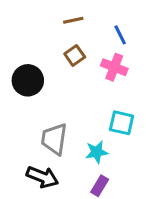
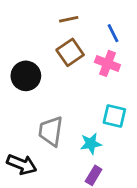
brown square: (75, 55) -> (70, 52), size x1.4
black arrow: (42, 177) -> (22, 164), moved

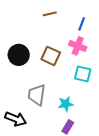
blue line: (113, 33) -> (82, 24), turned 48
brown square: (70, 52) -> (51, 56), moved, turned -30
cyan square: (114, 116) -> (83, 74), moved

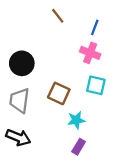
brown line: (50, 14) -> (58, 16), turned 64
brown square: (51, 56) -> (59, 93), moved
gray trapezoid: (37, 95) -> (19, 100), moved

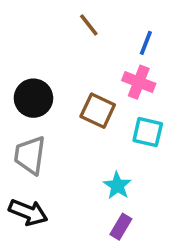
brown square: (59, 93) -> (98, 111), moved
cyan star: (76, 120) -> (117, 186), turned -30

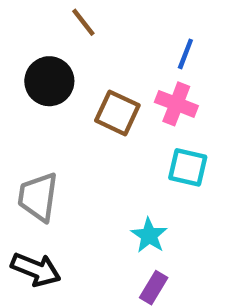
brown line: (89, 25) -> (83, 22), moved
black circle: (33, 98) -> (49, 81), moved
brown square: (98, 111) -> (117, 113), moved

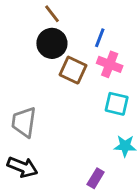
blue line: (185, 54) -> (100, 38), moved
black circle: (49, 81) -> (52, 43), moved
cyan star: (149, 235) -> (125, 146), moved, turned -30

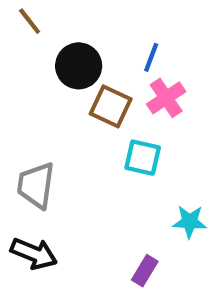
brown line: (52, 14) -> (30, 21), moved
pink cross: (110, 64) -> (166, 98), turned 35
cyan square: (117, 104) -> (143, 158), moved

